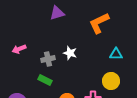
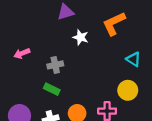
white star: (70, 53) -> (81, 37), moved
cyan triangle: (116, 54) -> (134, 59), turned 32

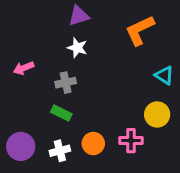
white star: (81, 37) -> (77, 48), moved

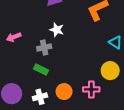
white star: (77, 48) -> (57, 30), moved

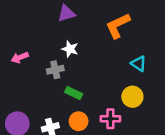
green rectangle: (41, 70) -> (74, 93), moved

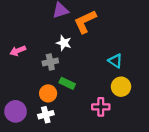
orange L-shape: (118, 26) -> (85, 22), moved
cyan triangle: (139, 64) -> (115, 61), moved
orange circle: (79, 121) -> (48, 93), moved

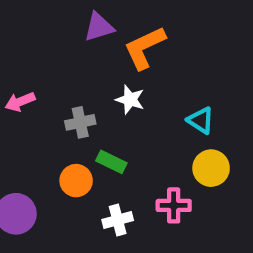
white star: (64, 43) -> (130, 100), moved
white cross: (46, 115) -> (118, 220), moved

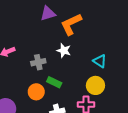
yellow circle: (211, 168) -> (95, 85), moved

